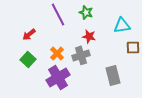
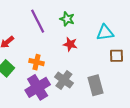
orange cross: (57, 53) -> (37, 62), turned -32
gray cross: (81, 55) -> (64, 80), moved, turned -36

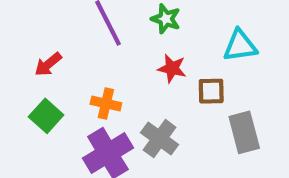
brown square: (117, 56) -> (211, 91), moved
gray rectangle: (95, 85) -> (244, 132), moved

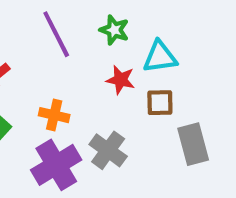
cyan triangle: (240, 46) -> (160, 57), moved

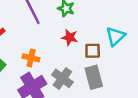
cyan triangle: (160, 57) -> (116, 36), moved, turned -35
gray rectangle: (193, 144) -> (94, 77), moved

